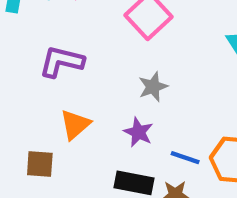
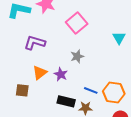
purple star: (138, 132) -> (61, 74), moved

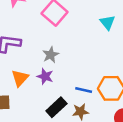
gray star: (77, 56) -> (51, 55), moved
black rectangle: (66, 101) -> (56, 107), turned -48

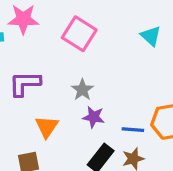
purple star: (45, 76) -> (94, 117), moved

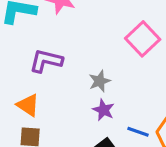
pink square: (79, 34) -> (143, 39), moved
orange triangle: (47, 127) -> (28, 105), moved, turned -45

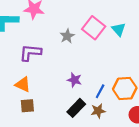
gray star: (100, 81) -> (67, 36), moved
blue line: (138, 132) -> (100, 91), turned -72

